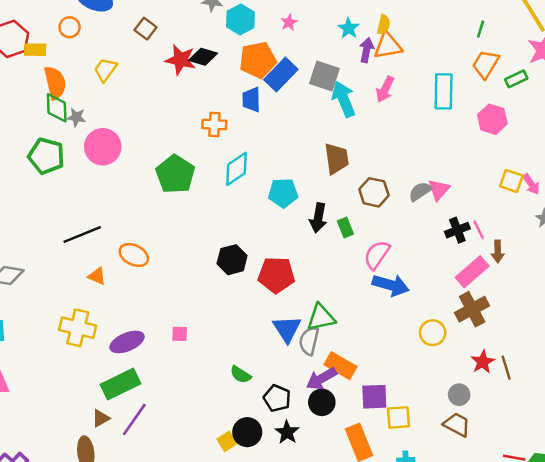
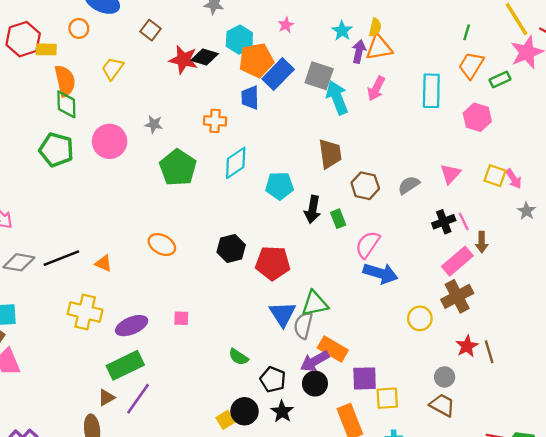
cyan hexagon: (240, 19) -> (239, 40), moved
gray star: (76, 117) -> (154, 124), moved
pink triangle: (439, 190) -> (450, 174), moved
black line: (82, 234) -> (61, 258), moved
orange ellipse: (134, 255) -> (162, 245), moved

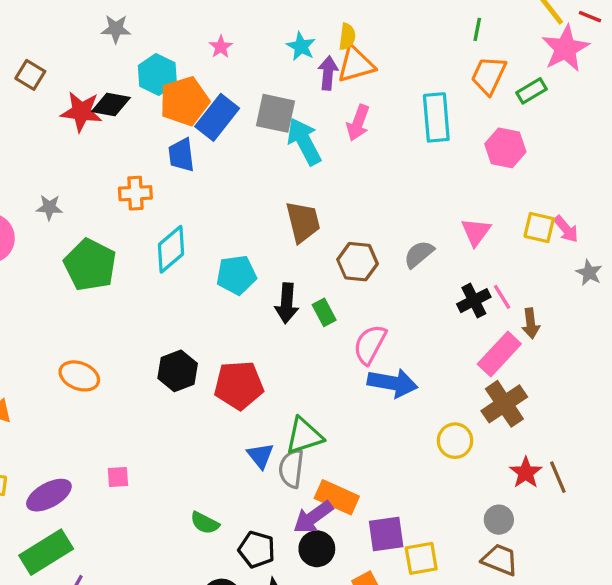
blue triangle: (282, 314) -> (260, 456), size x0.7

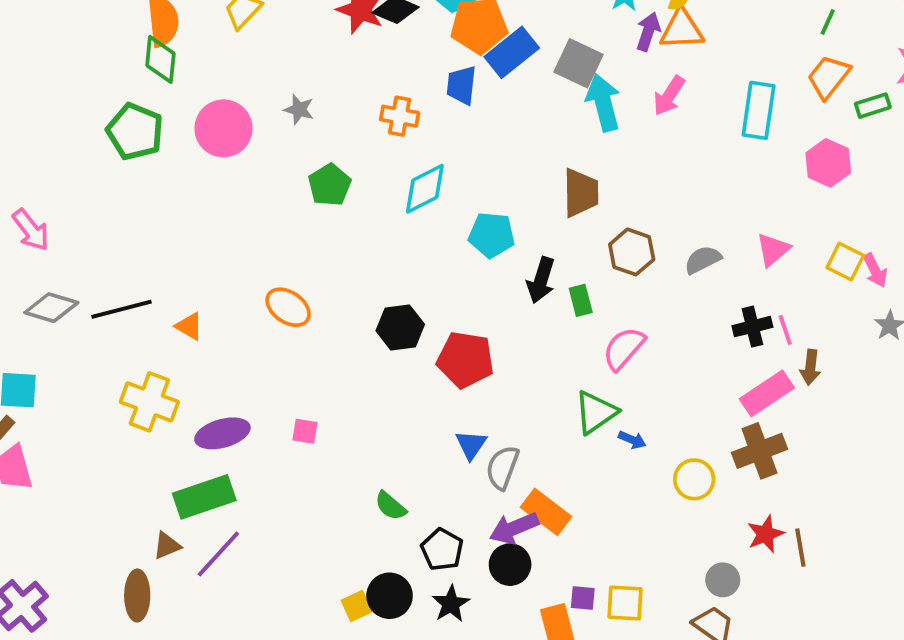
green pentagon: (90, 265) -> (330, 185), size x0.7
blue arrow: (393, 383) -> (632, 440), moved, size x0.5
green triangle: (304, 436) -> (596, 412), moved, turned -30
purple square: (386, 534) -> (583, 598), moved, size x0.6

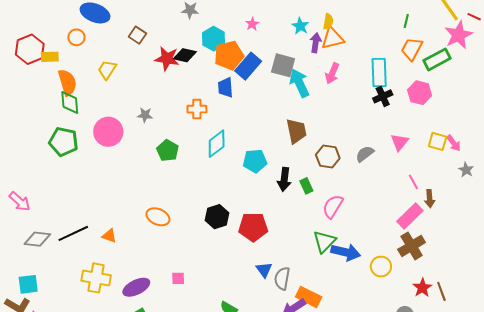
green rectangle: (873, 106) -> (437, 59), size x1.5
black cross: (752, 327) -> (383, 96), moved
blue arrow: (632, 440) -> (346, 252), size x2.0

